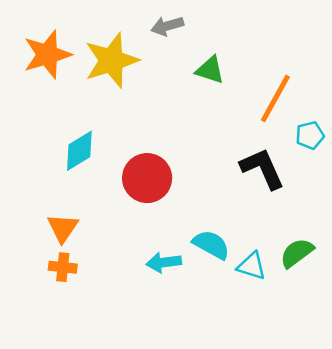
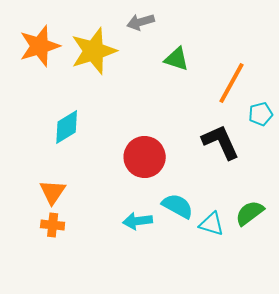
red circle: (147, 178) -> (145, 157), moved

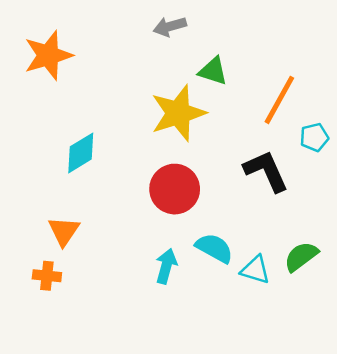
yellow star: (94, 51) -> (178, 113), moved
cyan arrow: (138, 221) -> (166, 266), turned 112
orange cross: (53, 225) -> (47, 276), moved

